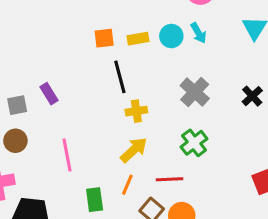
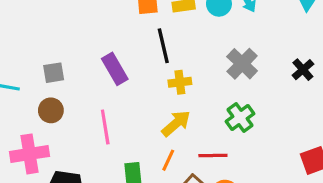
purple rectangle: (49, 94) -> (115, 69), moved, size x1.4

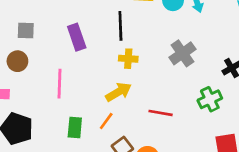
green cross: (240, 118) -> (210, 99), moved
red line: (213, 155) -> (161, 113), moved

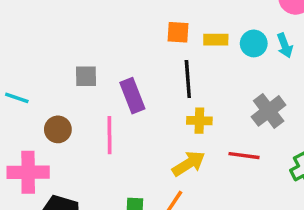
gray square: (26, 31) -> (86, 76), moved
pink line: (60, 84) -> (110, 135), moved
red line: (161, 113) -> (244, 156), moved

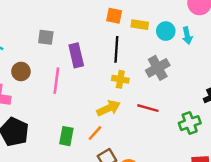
gray cross: (269, 111) -> (158, 68), moved

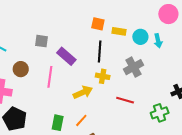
purple rectangle: (76, 55) -> (66, 56), turned -36
yellow arrow: (109, 108) -> (83, 92), moved

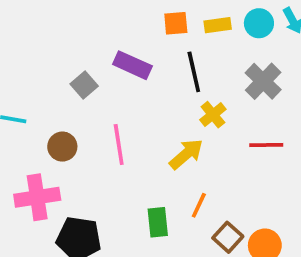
gray square: (41, 41) -> (84, 85), turned -32
purple rectangle: (66, 56) -> (132, 65), moved
yellow cross: (103, 76) -> (213, 115), turned -32

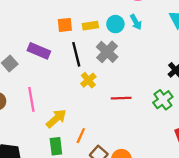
gray cross: (263, 81) -> (107, 52), moved
yellow arrow: (186, 154) -> (56, 119), moved

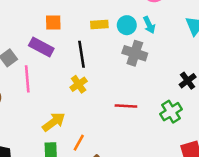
orange square: (65, 25) -> (53, 23), moved
gray cross: (107, 52) -> (135, 53), moved, turned -30
yellow cross: (88, 80) -> (79, 84), moved
pink line: (31, 99) -> (27, 79), moved

